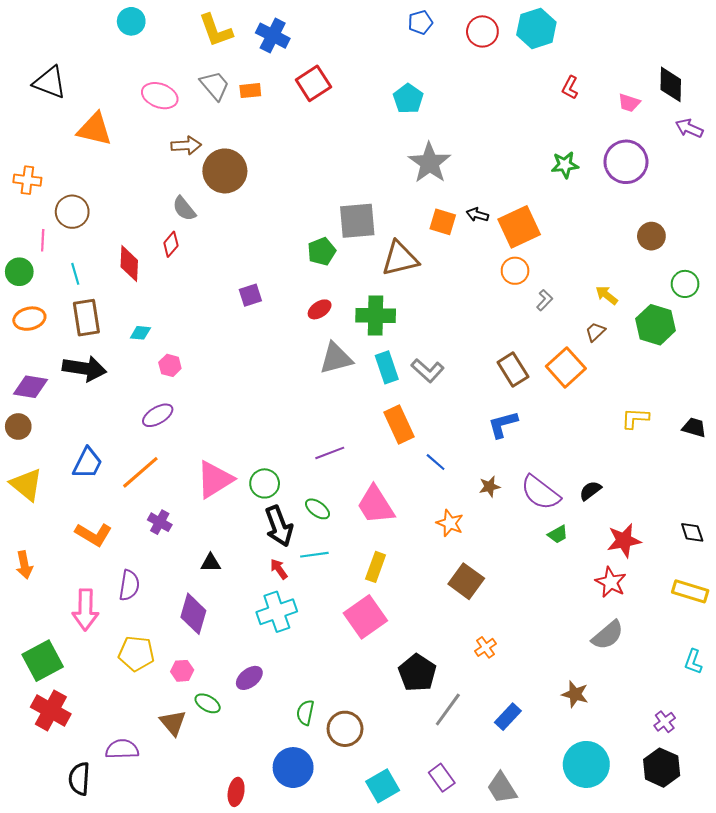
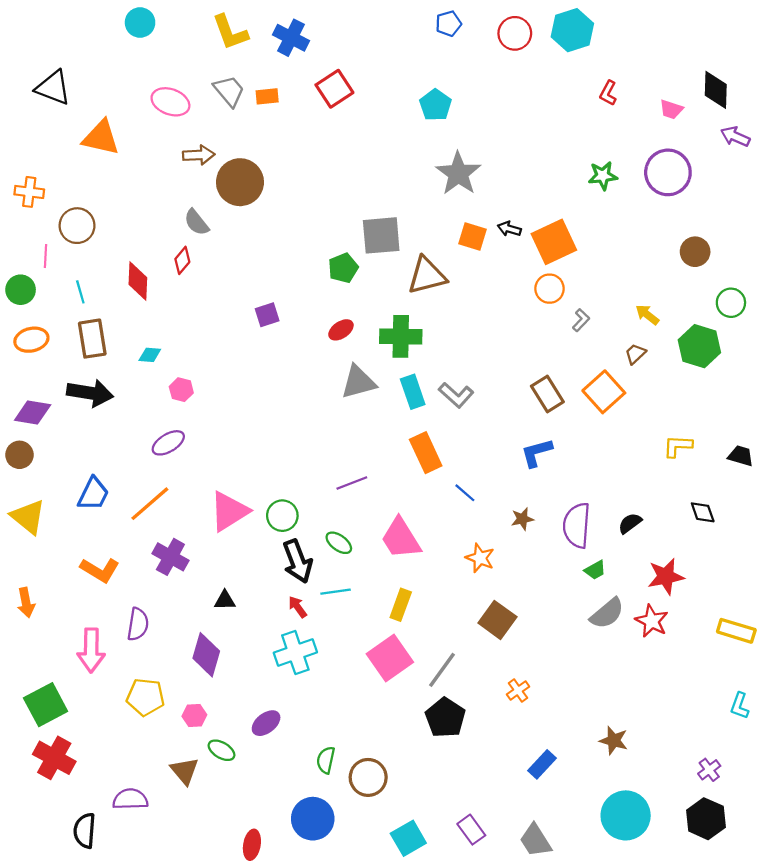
purple semicircle: (540, 493) -> (577, 525), turned 57
purple cross: (160, 522) -> (170, 557), size x1.4
black diamond: (692, 532) -> (703, 512), moved
gray semicircle: (608, 635) -> (607, 613), moved
gray line: (448, 709) -> (442, 670), moved

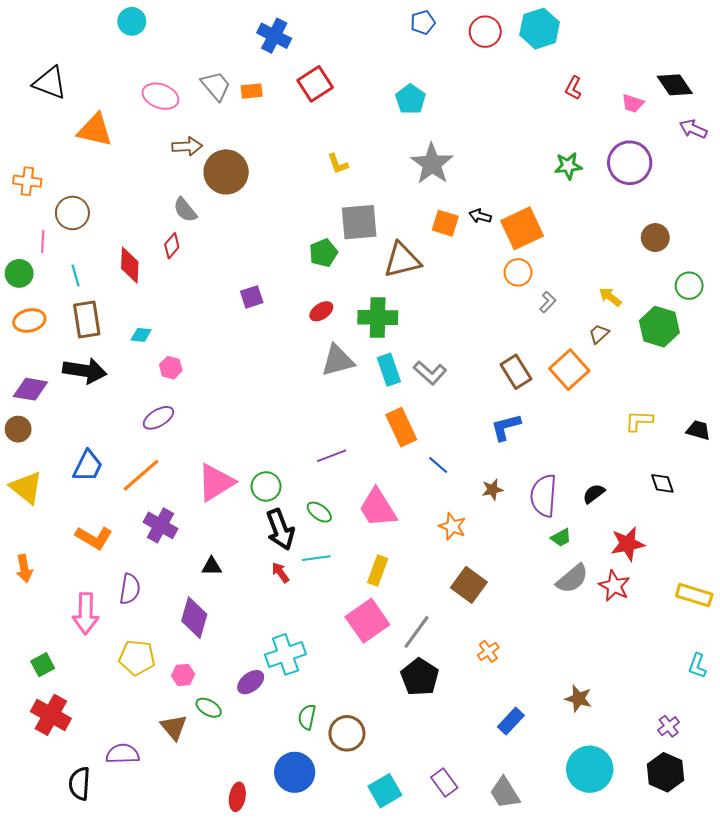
yellow L-shape: (230, 32) -> (338, 164), moved, size x0.6
black diamond: (716, 90) -> (675, 85), turned -36
cyan cross: (295, 652) -> (285, 654), moved
green square: (46, 705) -> (43, 665), size x0.6

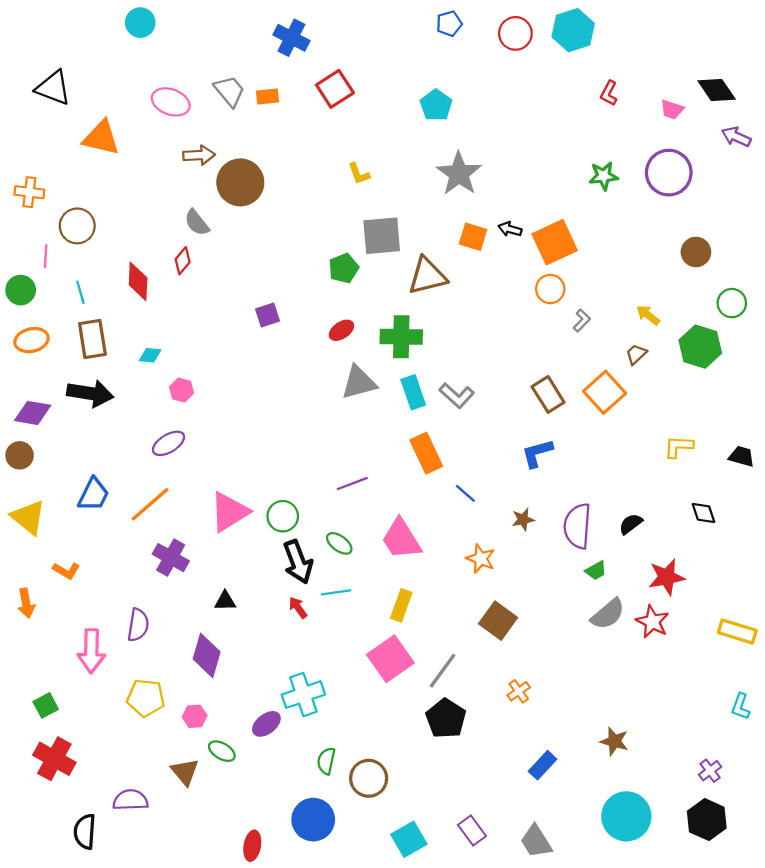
orange L-shape: (94, 538) -> (66, 571), moved, size x0.7

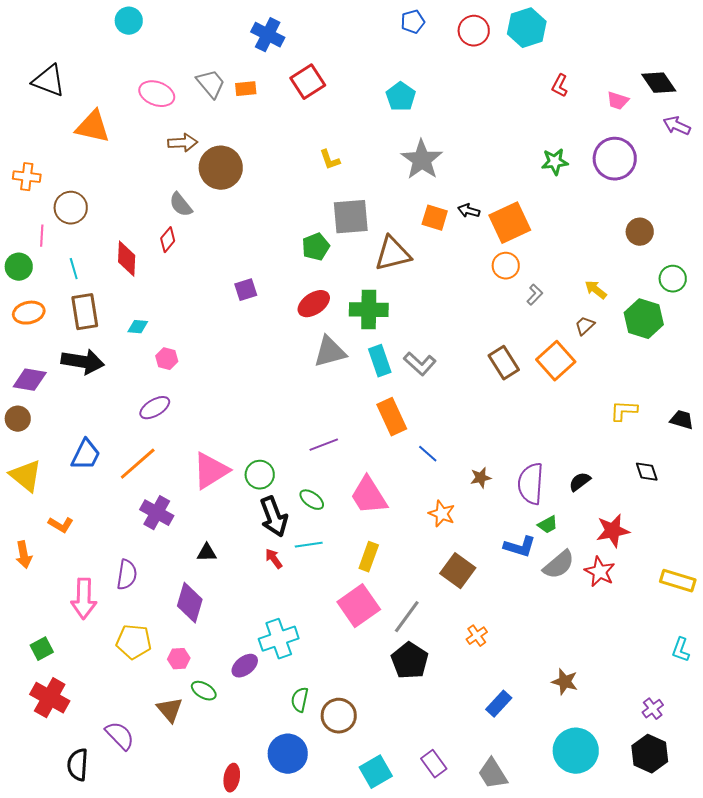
red ellipse: (341, 330) -> (314, 304), size x1.4
blue L-shape: (537, 453) -> (520, 547), moved, turned -148
purple semicircle: (130, 800) -> (120, 736), turned 48

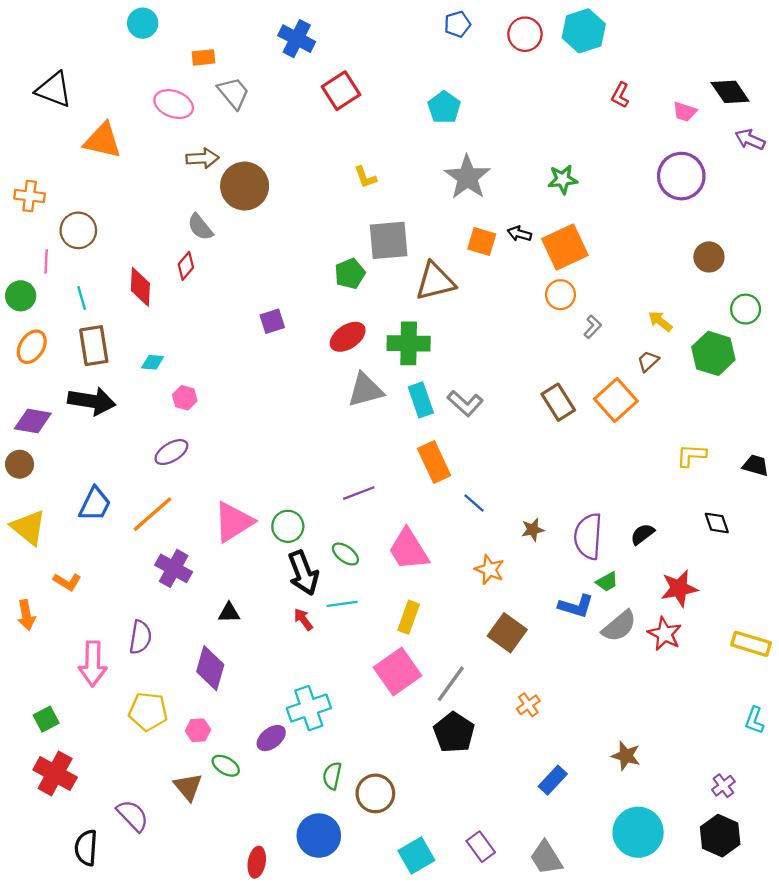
orange rectangle: (246, 89) -> (204, 57), moved
green star: (555, 162) -> (563, 179), moved
orange ellipse: (29, 313) -> (32, 347), turned -44

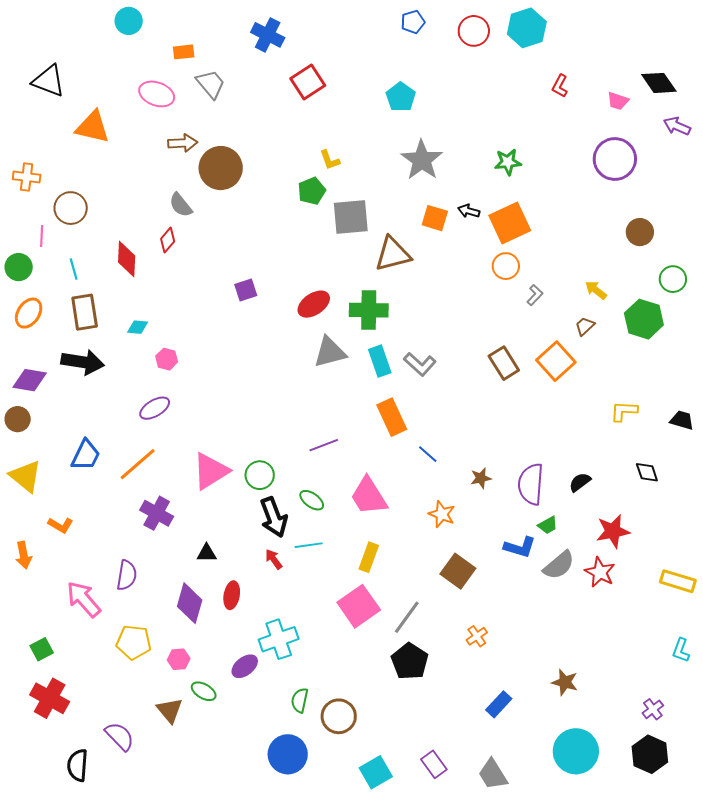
green pentagon: (350, 274) -> (312, 191), moved
pink arrow: (93, 664) -> (84, 599), turned 138
red ellipse: (257, 862) -> (232, 595), moved

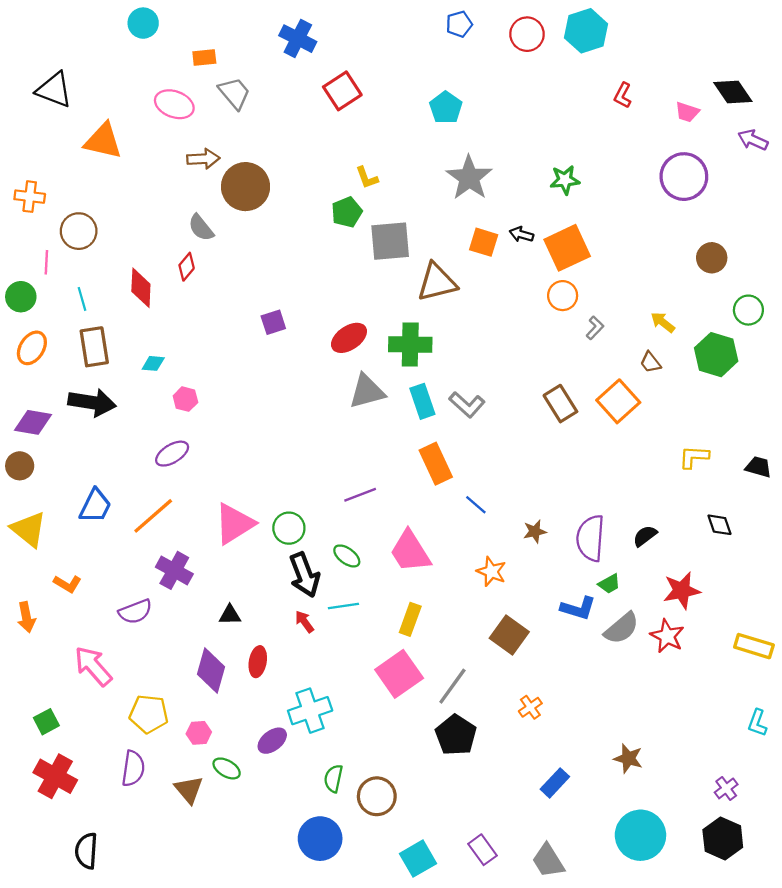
brown trapezoid: (585, 326) -> (651, 362), turned -85
purple semicircle: (127, 575) -> (135, 612), moved, turned 60
purple semicircle: (120, 736) -> (133, 768), moved, turned 52

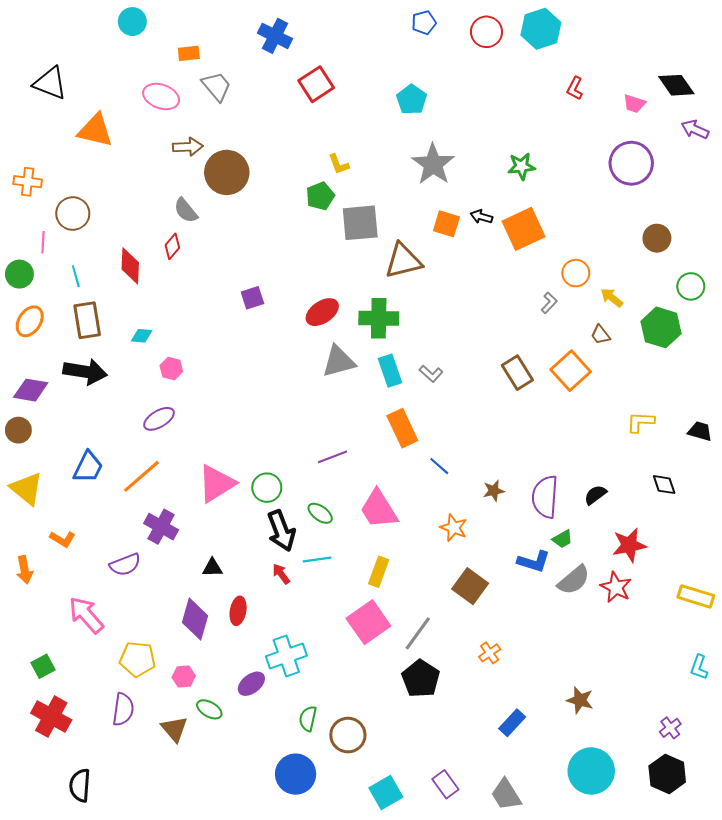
orange circle: (563, 296) -> (576, 273), moved
gray L-shape: (467, 405) -> (431, 374), size x0.7

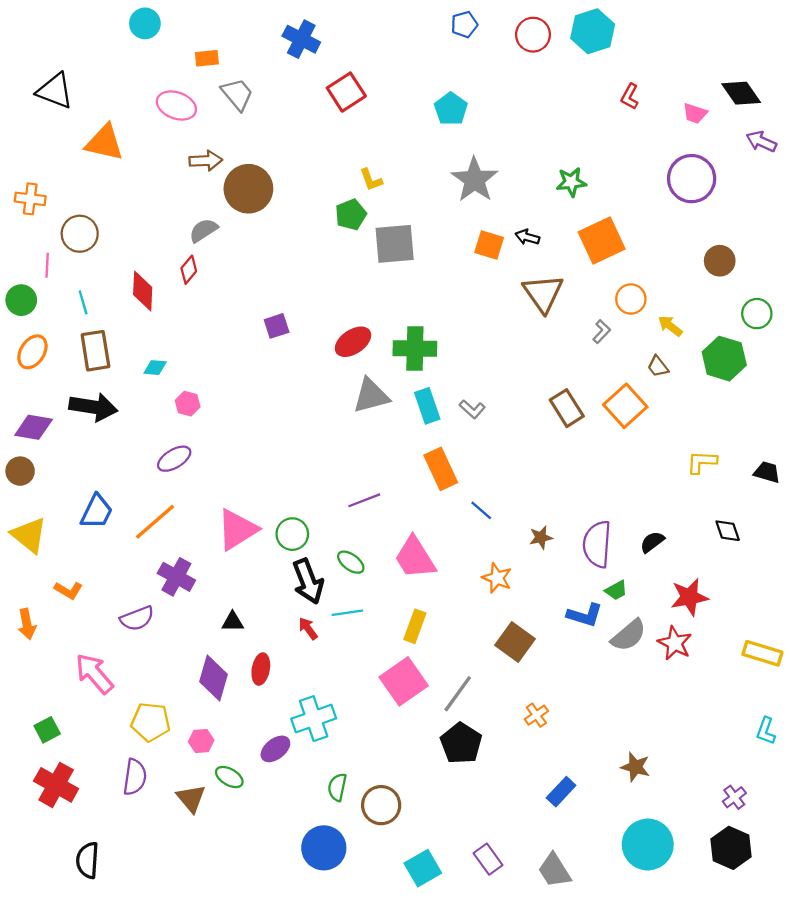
gray semicircle: (186, 210) -> (203, 230), turned 96
orange square: (523, 229) -> (602, 240), moved
brown triangle: (403, 261) -> (543, 293), moved, turned -51

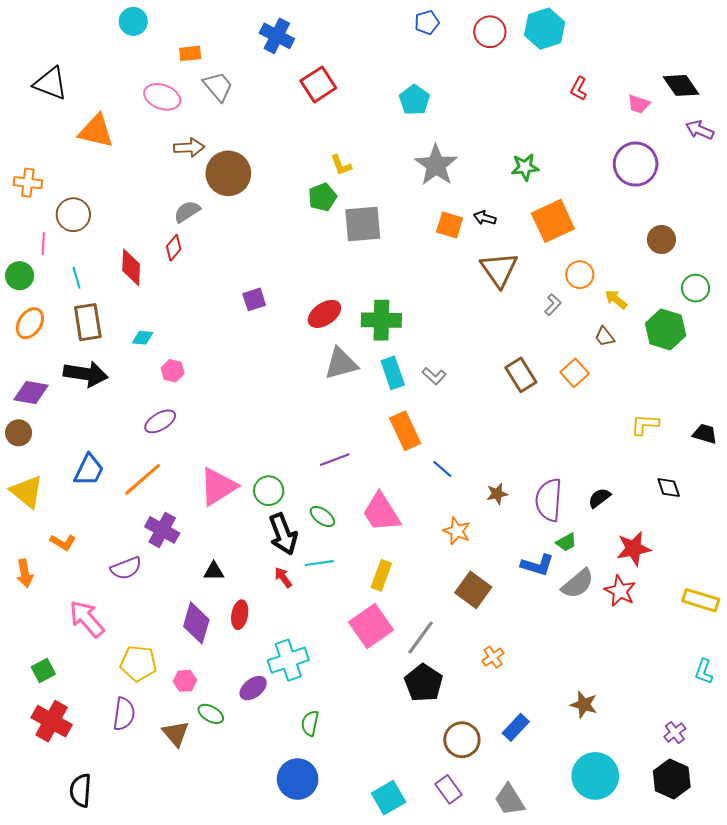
orange square: (625, 406) -> (575, 373), size x0.7
brown circle: (381, 805) -> (462, 740), moved

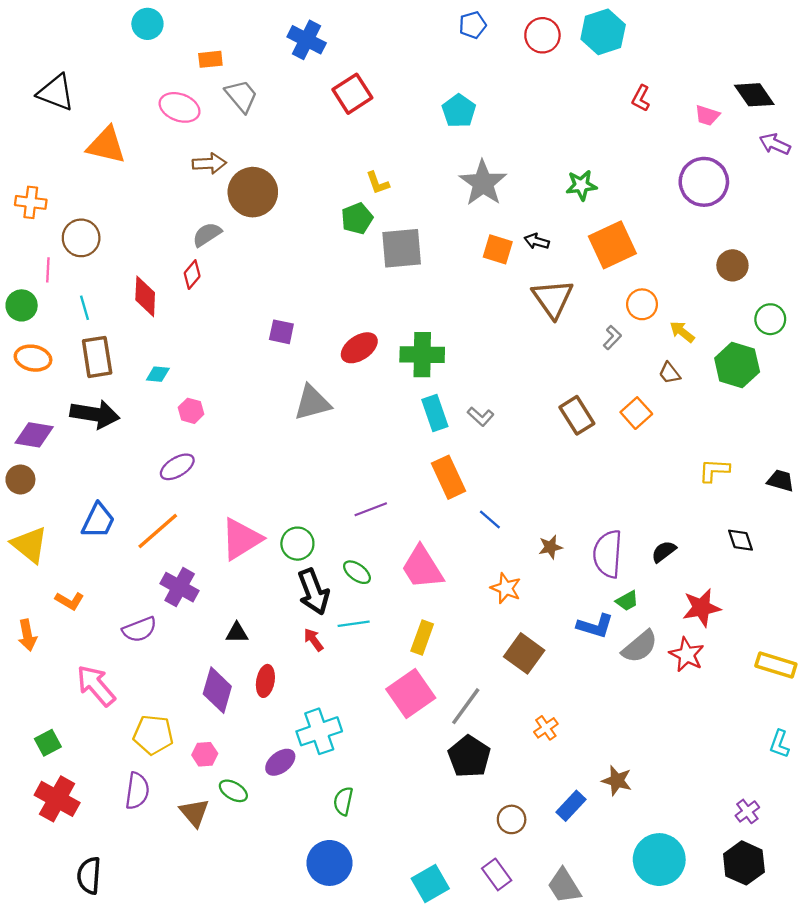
purple square: (254, 299) -> (281, 332), turned 30
orange ellipse: (30, 323) -> (33, 358), turned 68
gray triangle: (341, 364) -> (312, 403), moved
brown star: (584, 705) -> (617, 781), moved
brown circle: (462, 740) -> (512, 819), size x0.7

